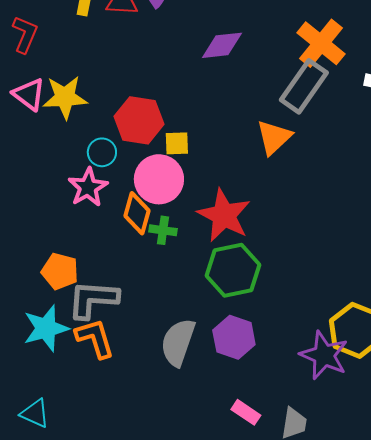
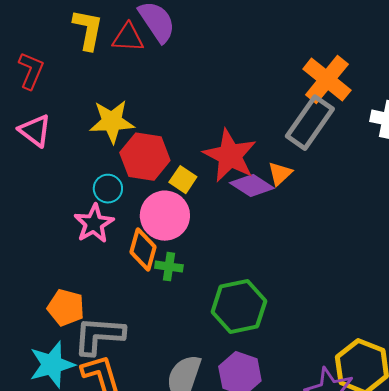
purple diamond: (222, 45) -> (252, 186), moved, turned 39
yellow star: (65, 97) -> (112, 122), moved
orange triangle: (274, 137) -> (280, 174), size x0.7
yellow square: (177, 143) -> (183, 180), turned 36
red star: (224, 215) -> (230, 156), moved

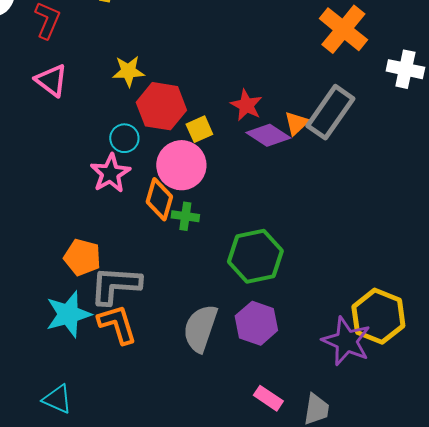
yellow star: (112, 122) -> (128, 71), size x0.7
gray rectangle: (310, 123) -> (330, 112), moved
red star: (230, 156) -> (246, 105), size x0.6
yellow square: (183, 180) -> (199, 129), turned 32

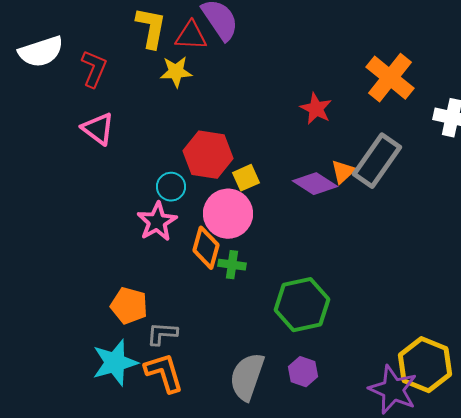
yellow star: (128, 71) -> (176, 72), moved
red star: (246, 105) -> (316, 109), moved
gray L-shape: (115, 285) -> (162, 334), size x0.6
purple hexagon: (256, 323) -> (303, 372), size x0.7

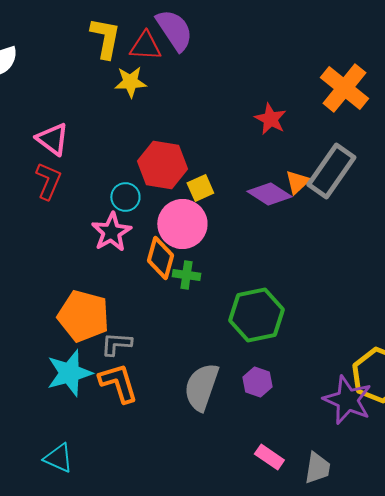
red L-shape: (94, 69) -> (48, 181), moved
orange pentagon: (129, 306) -> (83, 316), size x1.4

